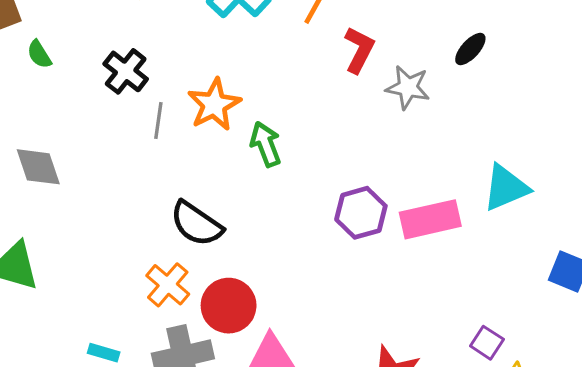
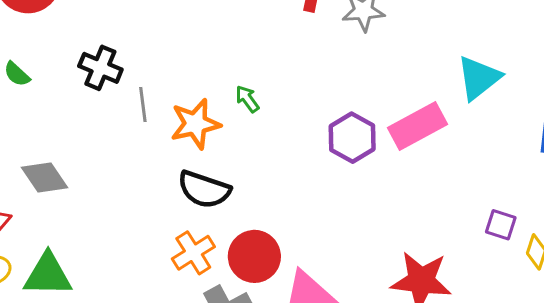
orange star: (214, 105) -> (195, 124), moved, turned 30
green arrow: (266, 144) -> (247, 99), size x0.7
orange cross: (168, 285) -> (193, 253), turned 33

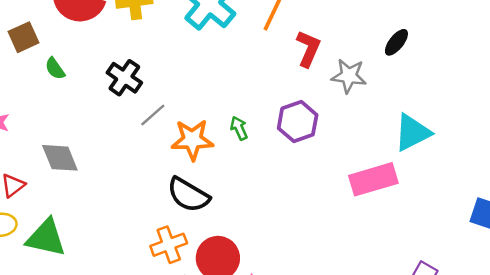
cyan triangle: (479, 78) -> (412, 133), moved
gray line: (143, 105) -> (153, 115), turned 44
purple hexagon: (352, 138) -> (298, 122), moved

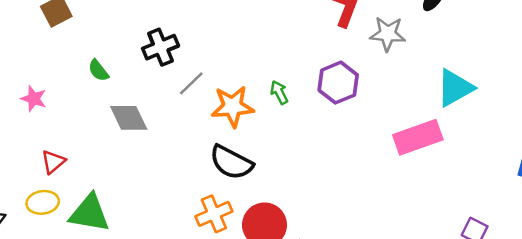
green semicircle: (55, 69) -> (98, 70), moved
black cross: (124, 78) -> (161, 47), turned 36
gray diamond: (60, 158) -> (129, 118), moved

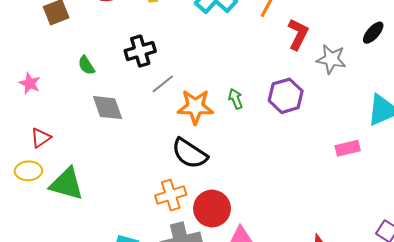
pink rectangle: (418, 137) -> (348, 148), size x0.6

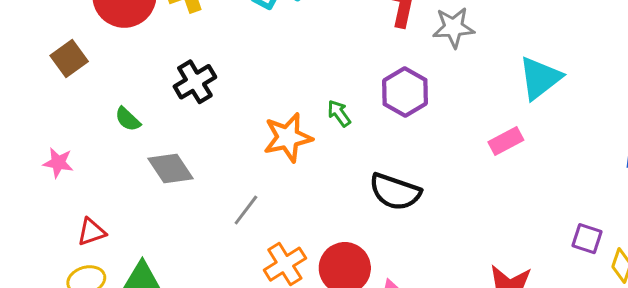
gray line: (163, 84) -> (246, 210), moved
red triangle: (41, 138) -> (91, 232), turned 30
black semicircle: (190, 153) -> (395, 192), moved

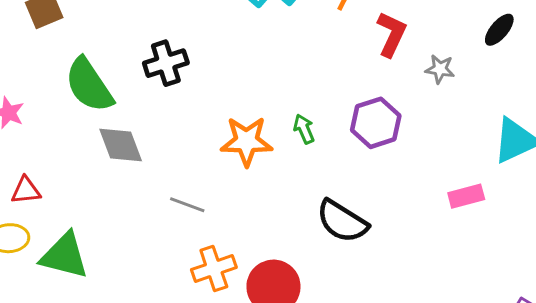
gray star: (453, 27) -> (440, 69), size x0.7
green semicircle: (128, 119) -> (89, 85), size x2.0
gray line: (246, 210) -> (187, 205), turned 60

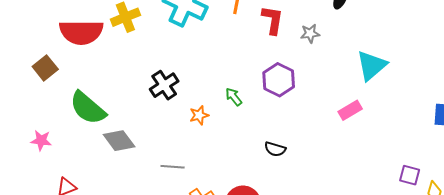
black cross: (166, 63) -> (164, 85), moved
orange star: (247, 141) -> (199, 115), size x0.6
black semicircle: (342, 221) -> (275, 149), size x0.6

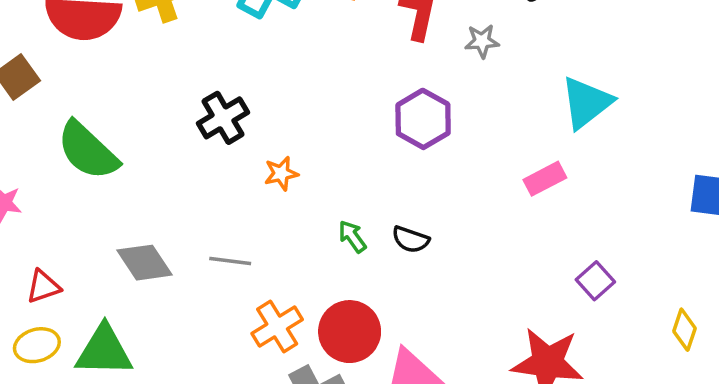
green arrow: (234, 97) -> (352, 237), moved
gray diamond: (119, 141) -> (144, 263), moved
purple square: (410, 175) -> (595, 281), moved, turned 30

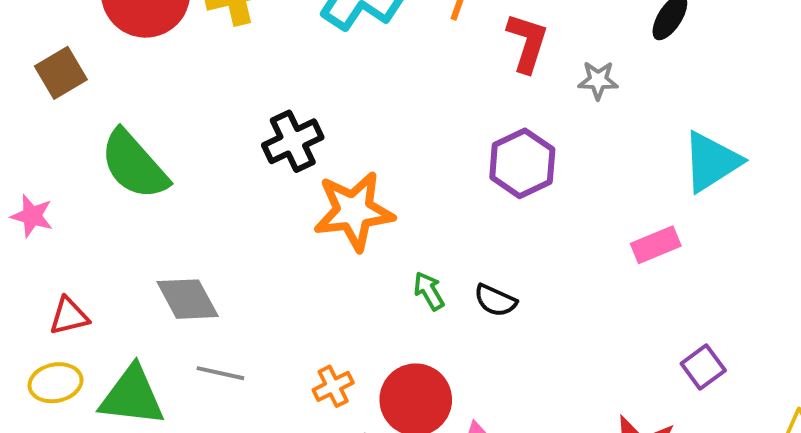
orange star: (281, 173) -> (354, 211), size x2.0
gray line: (230, 261) -> (220, 373), moved
orange cross: (277, 326) -> (333, 386), size x0.7

